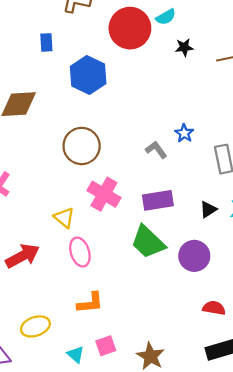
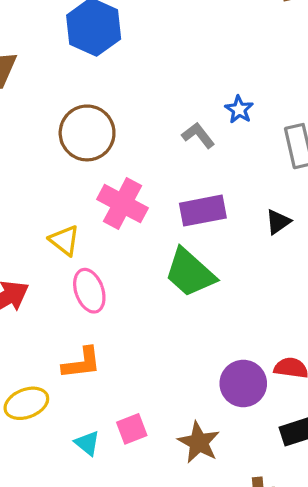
purple circle: (194, 256) -> (243, 384), moved
orange L-shape: (90, 303) -> (82, 363), moved

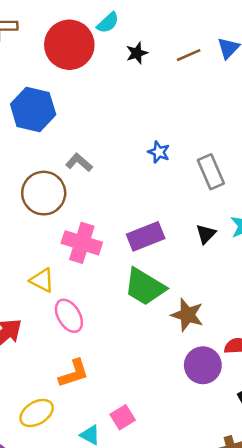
gray L-shape: (198, 135) -> (79, 162), moved
brown star: (199, 442) -> (187, 315), moved

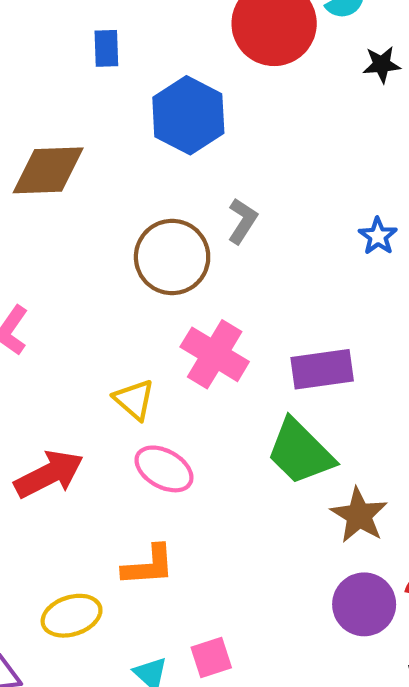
gray L-shape: (79, 162) -> (242, 221), turned 68
pink ellipse: (69, 316) -> (164, 469), turned -44

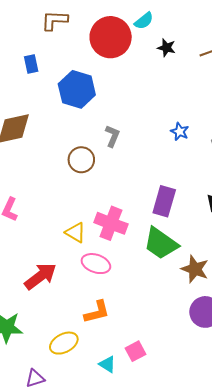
black star: (382, 64) -> (166, 48), turned 30
brown circle: (172, 257) -> (81, 160), size x0.7
pink cross: (215, 354) -> (111, 223), moved
purple rectangle: (322, 369) -> (164, 201), turned -56

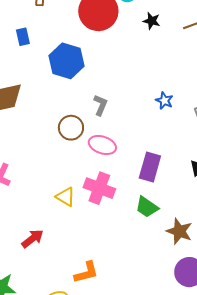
green trapezoid: (161, 243) -> (147, 207), size x0.7
pink ellipse: (96, 264) -> (102, 145), moved
red arrow: (40, 276) -> (32, 239), size x0.7

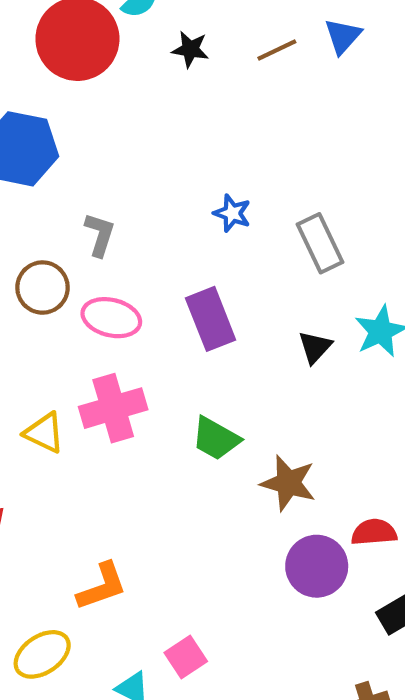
purple rectangle: (150, 167) -> (211, 319), moved, turned -32
pink cross: (99, 188) -> (113, 408), turned -32

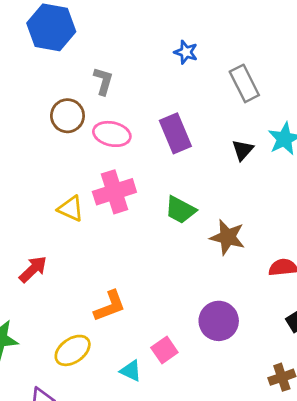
blue star: (232, 213) -> (186, 52), moved
purple circle: (317, 566) -> (219, 321), moved

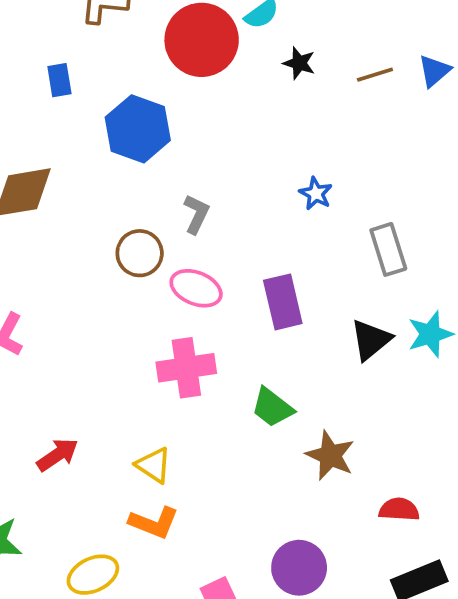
black triangle: (243, 150) -> (371, 340), size x1.4
yellow triangle: (71, 209) -> (154, 465), moved
orange L-shape: (110, 306) -> (154, 523), turned 33

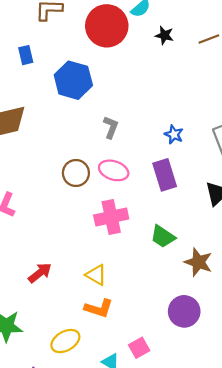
blue star: (316, 193) -> (174, 134), moved
brown circle: (140, 253) -> (76, 173), moved
purple circle: (299, 568) -> (184, 311), moved

